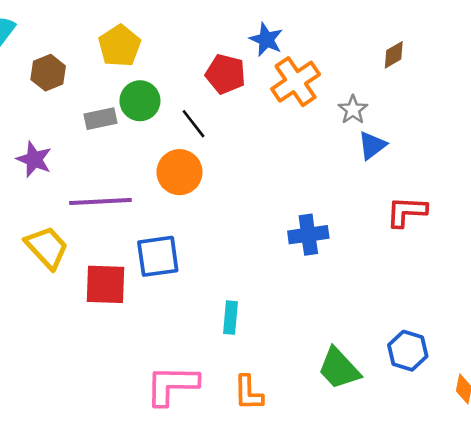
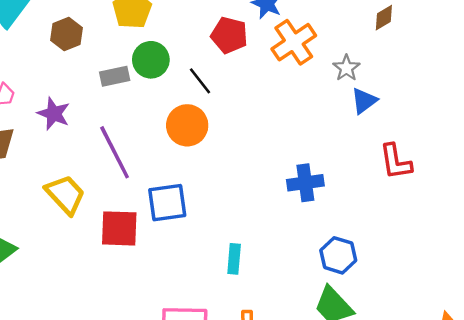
purple line: (100, 201) -> (115, 152), turned 66
red L-shape: (406, 212) -> (396, 162), turned -102
blue hexagon: (408, 351) -> (338, 255), moved

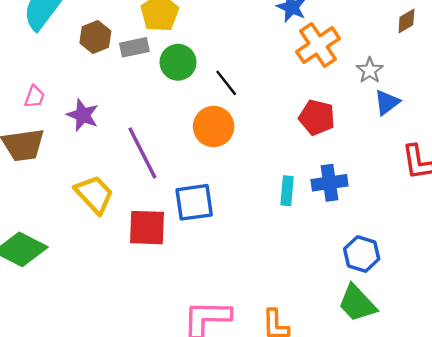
red pentagon: (229, 35) -> (317, 117), moved
gray rectangle: (115, 76) -> (134, 47), moved
cyan rectangle: (234, 259) -> (287, 191), moved

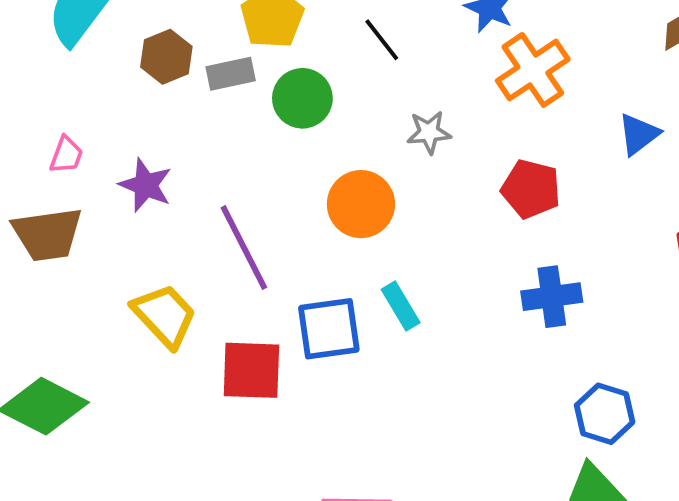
gray star: (370, 70) -> (429, 132), moved, turned 30
black line: (226, 83) -> (382, 40), moved
blue triangle: (387, 102) -> (639, 134), moved
cyan rectangle: (287, 191) -> (401, 306), moved, turned -36

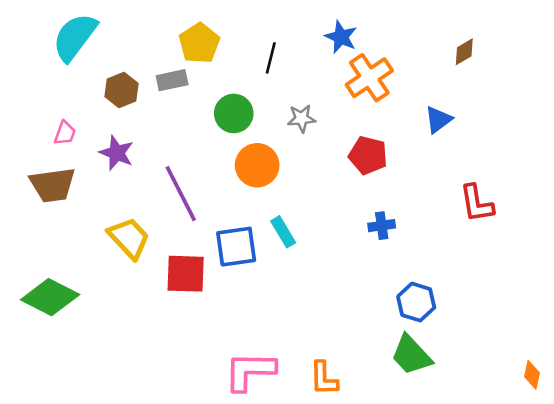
black line: (382, 40) -> (271, 58), turned 52
brown hexagon: (166, 57) -> (122, 90), moved
green circle: (302, 98) -> (234, 113), moved
blue cross: (552, 297) -> (382, 226), size x0.7

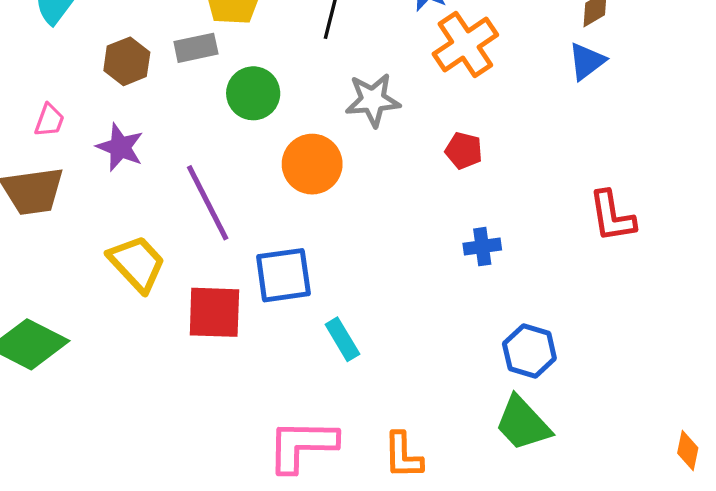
green circle: (234, 113) -> (253, 93), moved
gray star: (302, 118) -> (373, 100), size x1.4
blue triangle: (438, 120) -> (587, 61), moved
red pentagon: (368, 155) -> (464, 151), size x0.7
cyan rectangle: (283, 232) -> (342, 339), moved

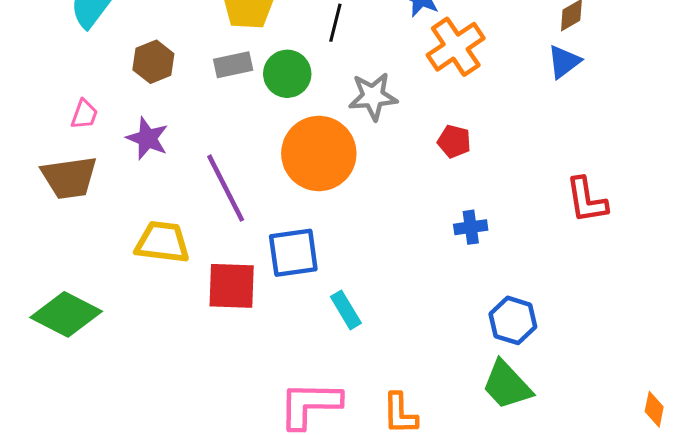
gray rectangle: (196, 48) -> (233, 65), moved
green circle: (253, 93) -> (287, 74), moved
orange circle: (312, 164) -> (319, 153), size x1.4
yellow trapezoid: (137, 263) -> (162, 242), turned -40

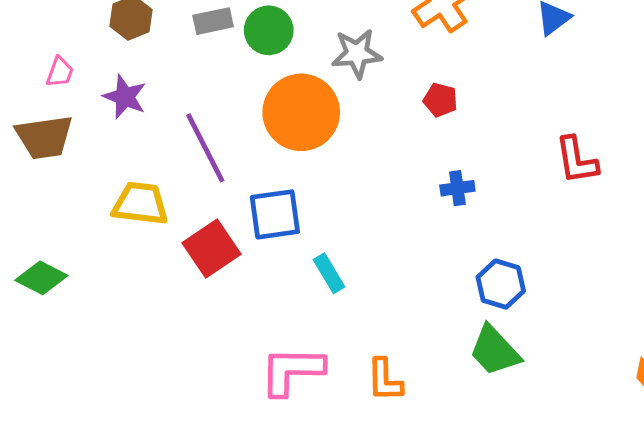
red square: (232, 286) -> (211, 248), turned -36
green diamond: (66, 314) -> (41, 278), size x0.7

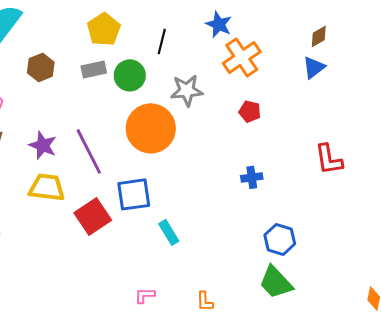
purple star: (125, 97) -> (43, 145), moved
red pentagon: (440, 100) -> (250, 111), moved
pink L-shape: (292, 371) -> (145, 295), size x0.5
orange L-shape: (385, 380) -> (205, 301), size x0.7

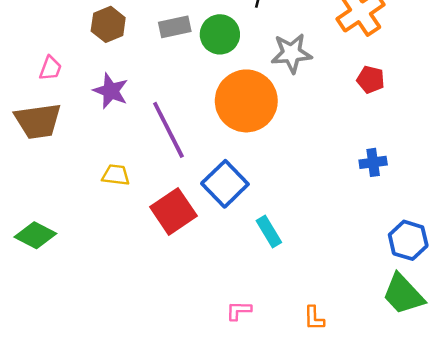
purple star: (43, 145) -> (111, 91), moved
yellow trapezoid: (47, 187) -> (116, 175), size x0.6
blue square: (134, 194) -> (225, 184), turned -36

